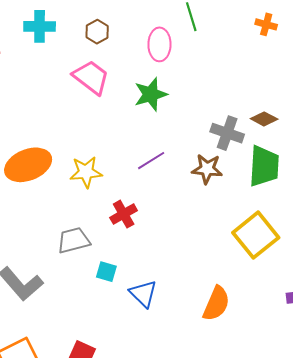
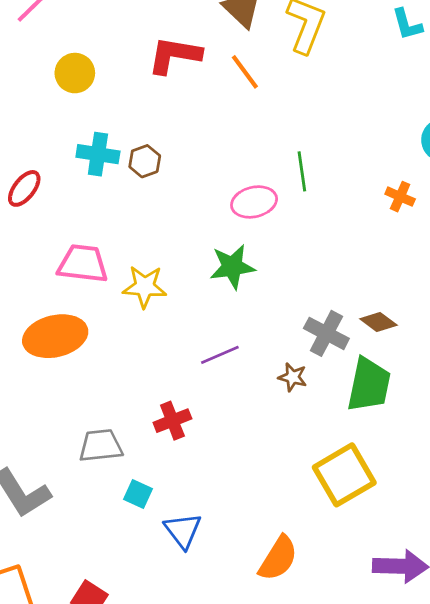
brown hexagon: (97, 32) -> (145, 161), moved
pink ellipse: (159, 44) -> (254, 202), turned 68
pink trapezoid: (91, 77) -> (83, 264), moved, turned -39
brown star: (207, 169) -> (293, 377), size x0.7
yellow star: (86, 172) -> (145, 287), moved

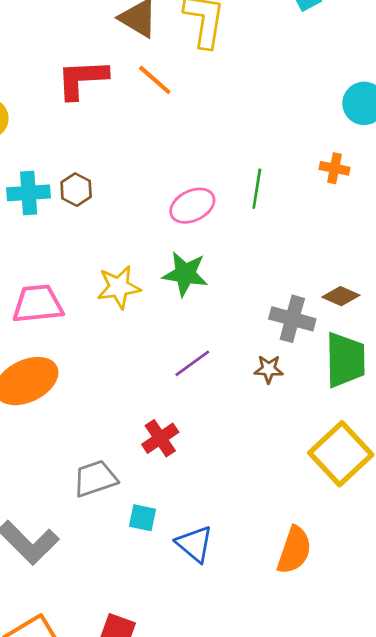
green line: (302, 171) -> (257, 189), moved, turned 30
green star: (232, 267) -> (185, 274), turned 30
yellow star: (145, 287) -> (119, 287), moved

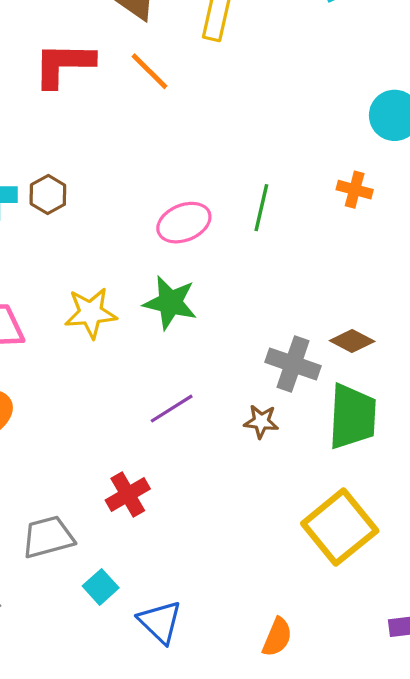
cyan square: (143, 518) -> (101, 587), turned 32
orange semicircle: (294, 550) -> (277, 637), size x0.7

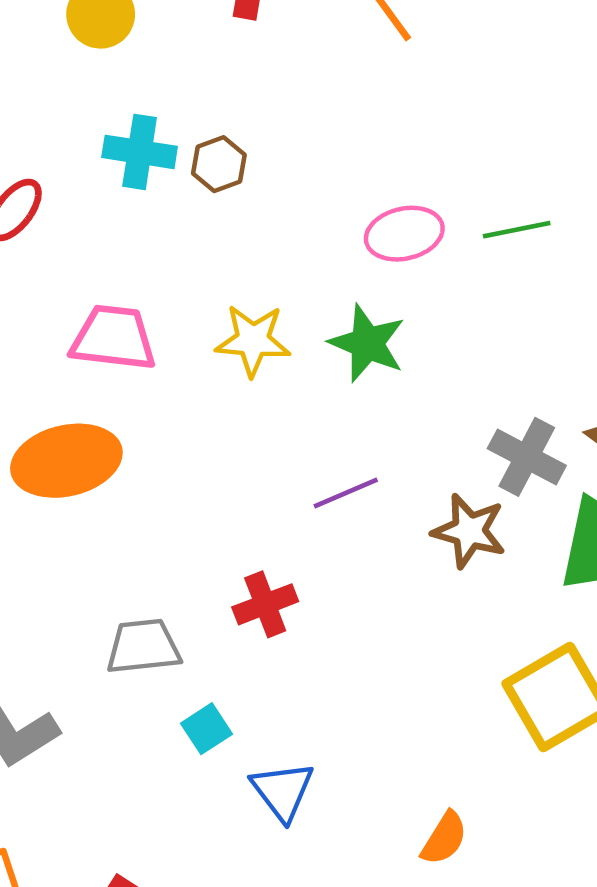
green line: (261, 208) -> (517, 230), turned 57
brown star: (261, 422) -> (469, 531), size x1.5

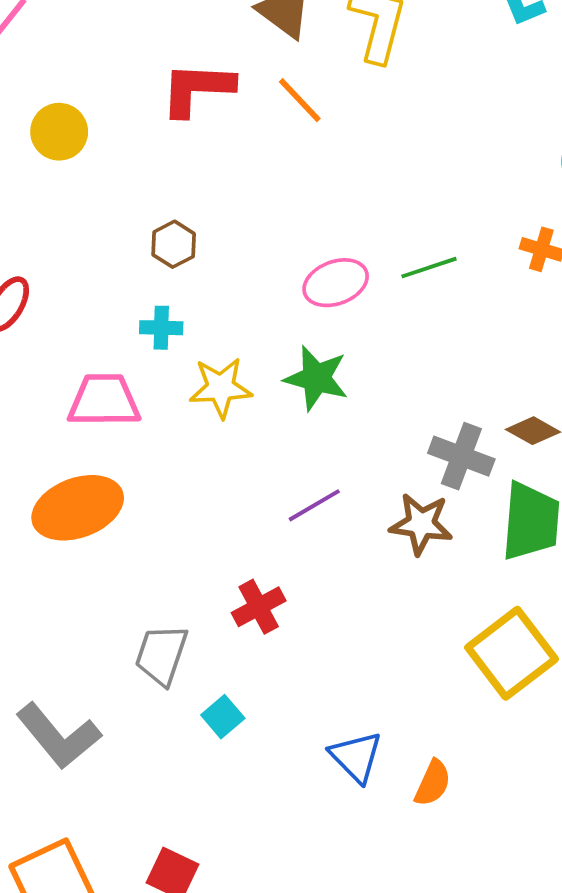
cyan cross: (140, 152) -> (161, 328), moved, size x0.7
gray trapezoid: (143, 647) -> (161, 655), turned -58
blue triangle: (283, 791) -> (356, 757), moved

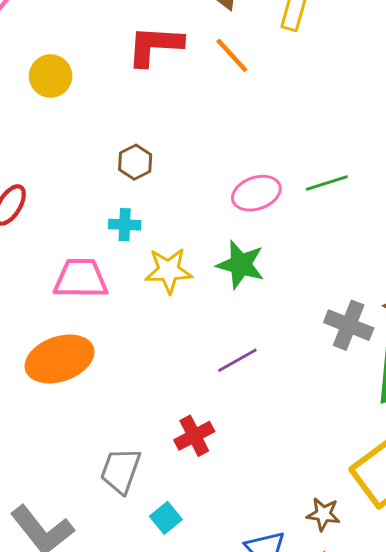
brown star: (421, 524) -> (323, 514), moved, size x0.7

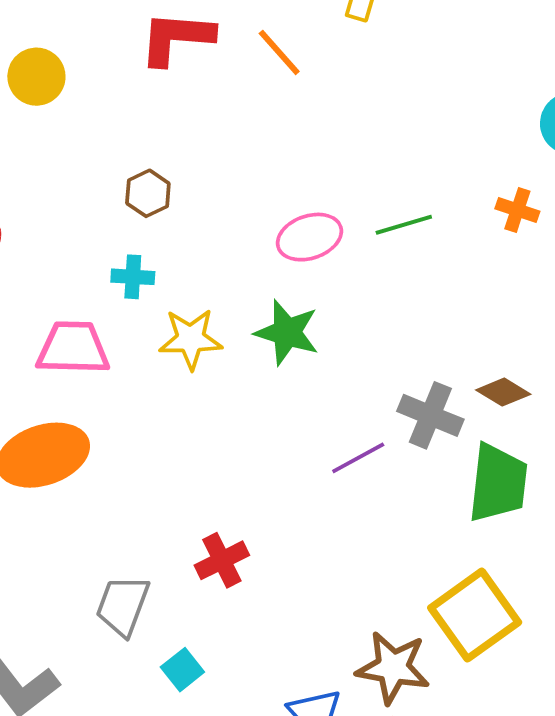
purple line: (237, 360) -> (358, 458), moved
brown star: (323, 514) -> (393, 668), size x1.6

